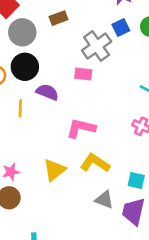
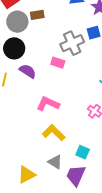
brown rectangle: (58, 18) -> (37, 15), moved
yellow triangle: (54, 170) -> (27, 175), moved

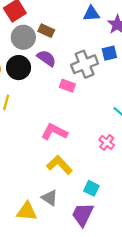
brown rectangle: (37, 15) -> (46, 31), turned 32
purple semicircle: (28, 71) -> (46, 58), moved
gray triangle: (55, 162) -> (50, 198), moved
yellow triangle: (27, 175) -> (27, 211), turned 30

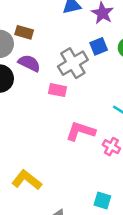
pink L-shape: (54, 132) -> (81, 131), moved
yellow L-shape: (59, 165) -> (27, 180), moved

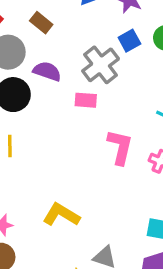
brown rectangle: (24, 32) -> (41, 23), moved, turned 30
pink L-shape: (81, 131) -> (120, 147), turned 92

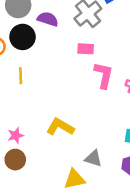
pink rectangle: (86, 100) -> (86, 49), moved

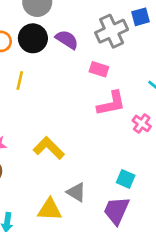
purple semicircle: (48, 19) -> (67, 40), moved
pink L-shape: (104, 75) -> (111, 104), turned 52

